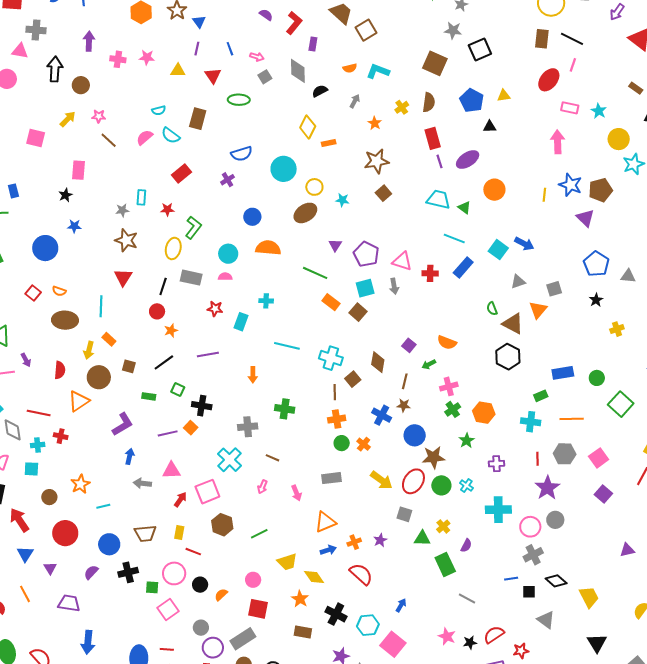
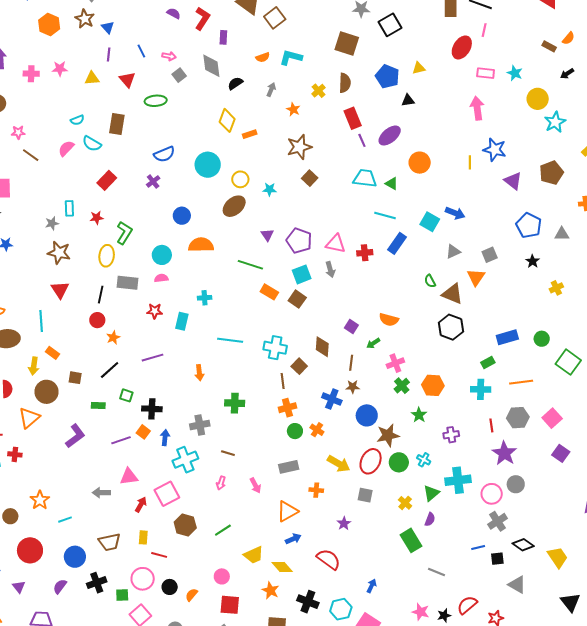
brown pentagon: (600, 190) -> (551, 173), moved
blue arrow: (130, 456) -> (165, 438), moved
cyan cross: (230, 460) -> (185, 460), turned 30
green triangle: (422, 538) -> (431, 493), moved, turned -36
orange cross: (354, 542) -> (316, 490), moved, turned 32

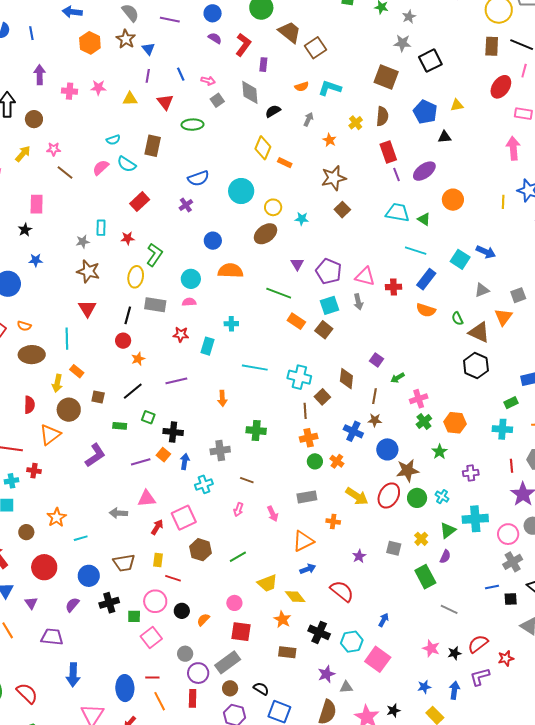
orange rectangle: (250, 134) -> (285, 163), turned 40
orange semicircle: (389, 320) -> (426, 310), moved
cyan cross: (185, 460) -> (204, 484), size x0.7
gray square: (365, 495) -> (394, 548), moved

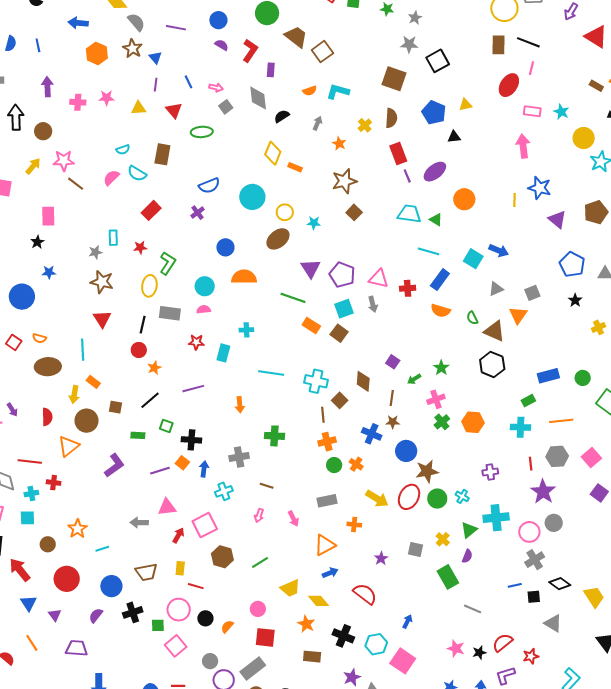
pink star: (54, 149) -> (64, 161), size x1.5
purple triangle: (297, 264) -> (311, 268), size x1.5
green star: (440, 452) -> (441, 368), moved

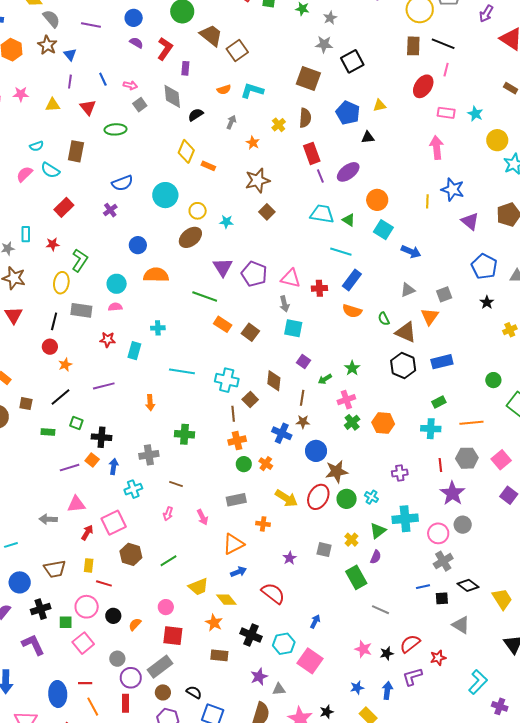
cyan square: (473, 259) -> (383, 230), moved
cyan square: (344, 309) -> (293, 328), moved, turned 30
blue rectangle: (548, 376) -> (442, 362), moved
purple L-shape: (114, 465) -> (33, 645), moved, turned -80

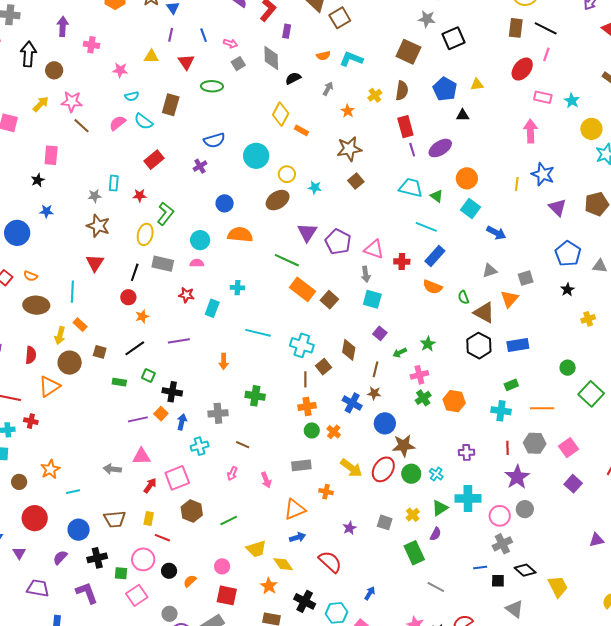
pink star: (21, 94) -> (120, 70), moved
orange rectangle: (223, 324) -> (302, 289), size x1.4

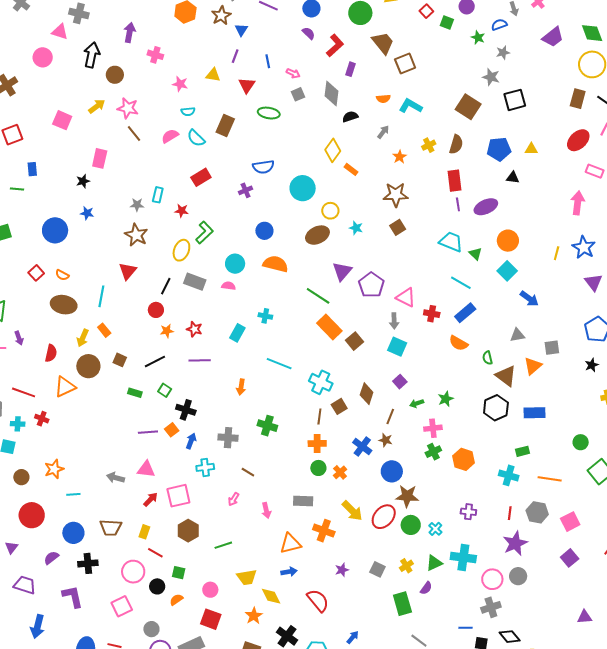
blue pentagon: (445, 89) -> (499, 149), turned 30
red star: (186, 295) -> (194, 329), moved
orange cross: (326, 492) -> (324, 531), size x1.5
green square: (121, 573) -> (179, 573), moved

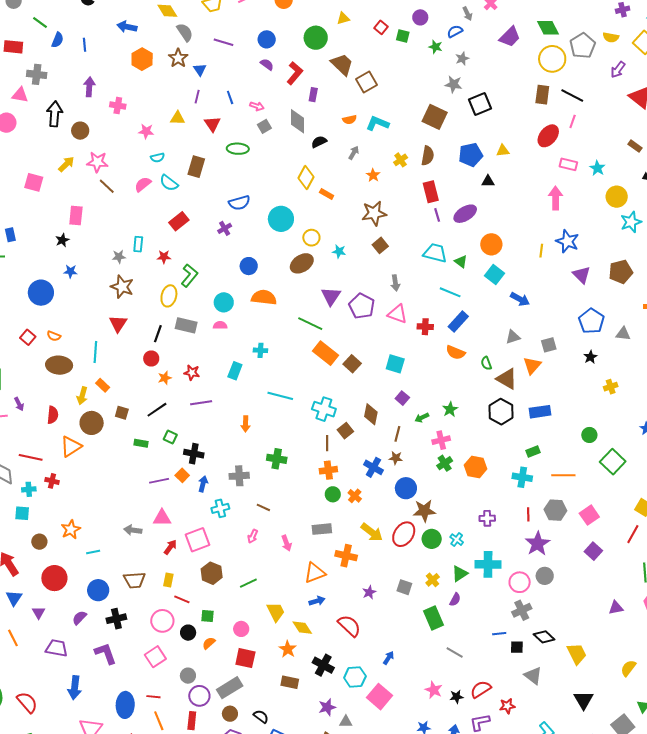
gray arrow: (394, 321) -> (395, 283), moved
yellow trapezoid: (247, 577) -> (276, 612), turned -100

